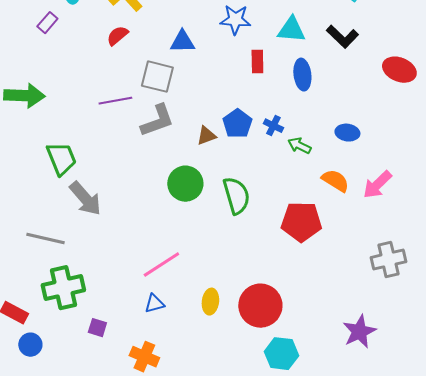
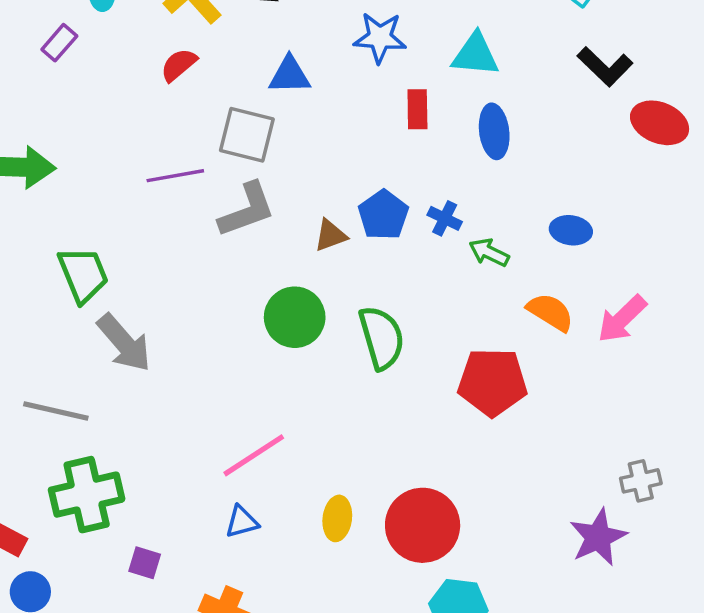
black L-shape: (342, 37) -> (605, 67), moved
gray cross: (388, 260) -> (641, 481), moved, size x0.7
purple star: (359, 332) -> (598, 537), moved

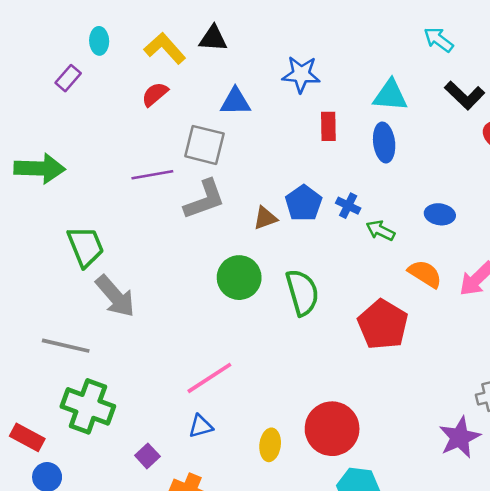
cyan triangle: (475, 55) -> (390, 95), moved
red pentagon: (492, 382) -> (383, 325), turned 30
green cross: (87, 495) -> (88, 406), turned 33
yellow ellipse: (337, 518) -> (270, 445), moved
purple square: (145, 563) -> (147, 456), moved, turned 30

